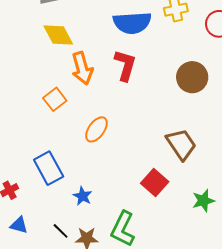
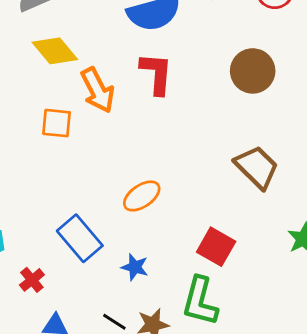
orange square: (55, 99) -> (57, 123), moved, turned -35
orange ellipse: (96, 129) -> (142, 196), moved, turned 32
red square: (155, 183) -> (216, 247), moved

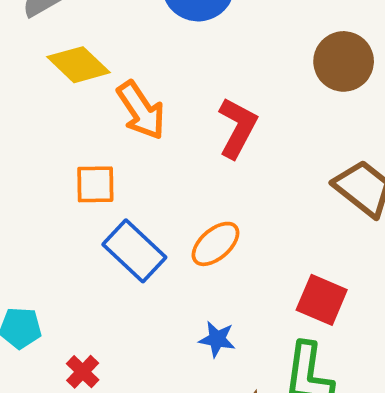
red L-shape: (156, 74) -> (237, 128), moved, turned 30
orange square: (57, 123) -> (95, 184), moved
blue rectangle: (80, 238) -> (134, 251), moved

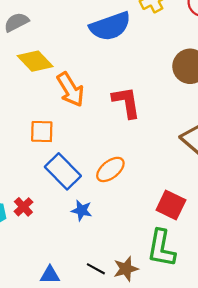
red L-shape: (237, 128) -> (126, 102), turned -40
blue star: (217, 339) -> (82, 210), moved
red cross: (83, 372) -> (23, 207), moved

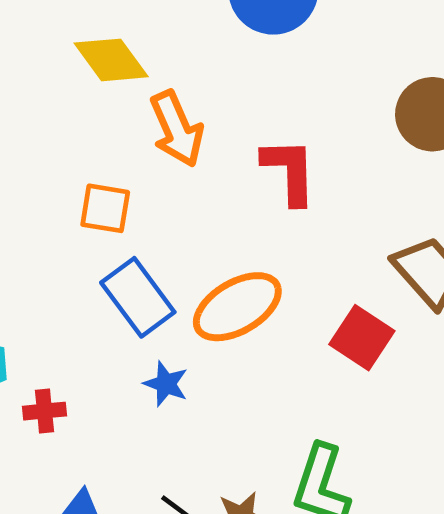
orange ellipse: (110, 169) -> (237, 307), size x1.4
red square: (171, 205) -> (362, 338), moved
red cross: (23, 207) -> (44, 411), moved, turned 30

